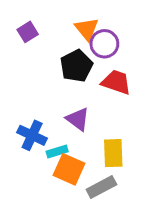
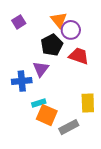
purple triangle: (78, 119) -> (41, 69), moved, turned 30
blue cross: (32, 135) -> (22, 81), moved, turned -30
yellow rectangle: (113, 153) -> (88, 103), moved

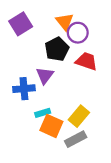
purple square: (19, 22) -> (21, 24), size x1.5
yellow rectangle: (88, 103) -> (79, 116), moved, turned 42

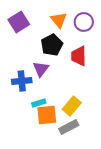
purple circle: (78, 33) -> (84, 22), moved
red trapezoid: (87, 61) -> (79, 56), turned -110
orange square: (51, 126) -> (47, 115), turned -30

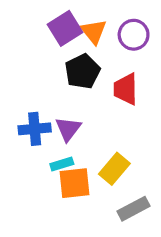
purple square: (19, 22) -> (65, 28), moved
purple triangle: (41, 69) -> (68, 129), moved
gray rectangle: (69, 127) -> (134, 209), moved

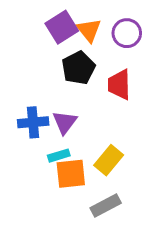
gray rectangle: (134, 209) -> (106, 205), moved

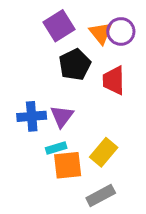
orange triangle: (89, 30) -> (101, 33), moved

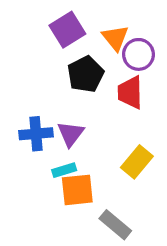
purple circle: (121, 31) -> (138, 54), moved
yellow rectangle: (104, 152) -> (137, 162), moved
gray rectangle: (101, 195) -> (115, 225), turned 68

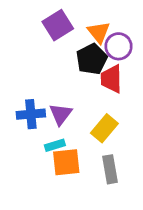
black pentagon: (86, 74) -> (92, 59), moved
yellow rectangle: (137, 162) -> (104, 128), moved
gray rectangle: (115, 225) -> (110, 169), moved, turned 40

